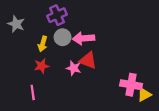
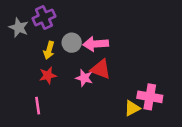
purple cross: (57, 15) -> (44, 17), moved
yellow triangle: (144, 95) -> (132, 108), moved

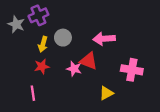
pink arrow: (96, 44) -> (104, 39), moved
pink cross: (150, 97) -> (132, 70), moved
yellow triangle: (132, 108) -> (106, 93), moved

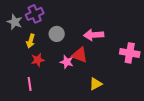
yellow arrow: (43, 44) -> (31, 41), moved
pink cross: (132, 70) -> (130, 53), moved

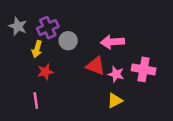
purple cross: (35, 14) -> (48, 28), moved
pink cross: (130, 53) -> (144, 69), moved
pink star: (67, 62) -> (116, 74), moved

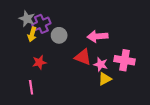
gray star: (18, 26) -> (27, 19), moved
yellow arrow: (37, 49) -> (32, 34), moved
yellow triangle: (115, 101) -> (105, 79), moved

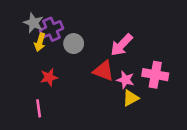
pink arrow: (97, 36) -> (122, 45), turned -42

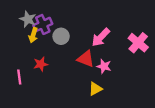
pink cross: (155, 75) -> (138, 43), moved, turned 30
yellow triangle: (131, 98) -> (95, 89), moved
pink line: (39, 108) -> (19, 77), moved

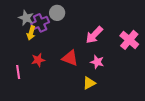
gray circle: (61, 36) -> (57, 13), moved
red triangle: (86, 59) -> (70, 58), moved

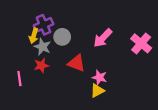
gray circle: (57, 13) -> (62, 37), moved
gray star: (26, 18) -> (42, 47), moved
pink star: (97, 62) -> (99, 77), moved

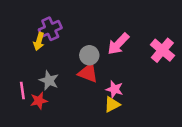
gray circle: (62, 37) -> (89, 55), moved
gray star: (42, 47) -> (49, 80), moved
red star: (41, 65) -> (39, 101), moved

